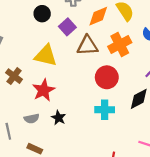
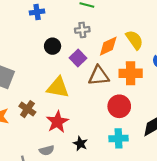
orange cross: (120, 45) -> (131, 73), turned 30
black star: (59, 118) -> (80, 144), moved

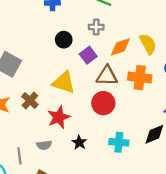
red circle: (119, 106) -> (103, 103), moved

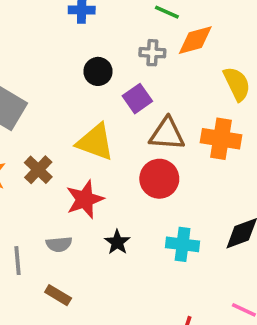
orange diamond: (120, 47) -> (195, 40), moved

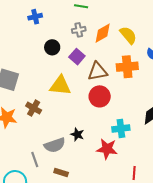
orange diamond: (195, 40) -> (103, 33), moved
red star: (85, 199) -> (107, 149), moved, turned -30
black star: (117, 242) -> (77, 134), moved
gray semicircle: (59, 244) -> (55, 145), size x1.5

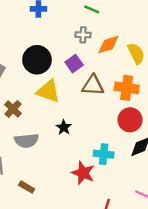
black circle: (52, 47) -> (37, 60), moved, size x1.6
red circle: (100, 96) -> (130, 120), moved
black star: (77, 134) -> (64, 127), moved
gray semicircle: (55, 145) -> (27, 141), moved

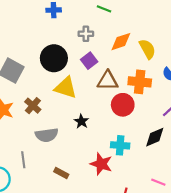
gray cross: (83, 35) -> (86, 34), moved
red circle: (130, 120) -> (123, 105), moved
brown rectangle: (27, 187) -> (61, 173), moved

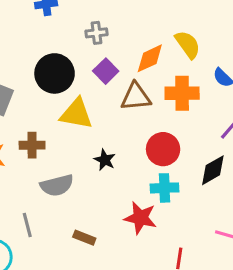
orange diamond: (121, 42) -> (150, 58), moved
red circle: (123, 105) -> (163, 149), moved
brown cross: (33, 106) -> (32, 145), turned -35

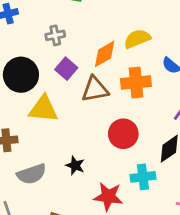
yellow semicircle: (188, 45) -> (137, 39), turned -72
black star: (105, 160) -> (75, 166), moved
cyan cross: (164, 188) -> (143, 177), moved

